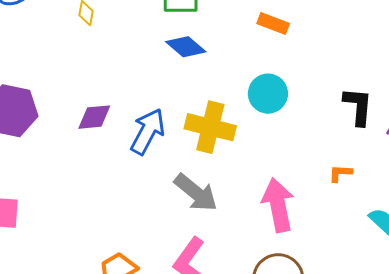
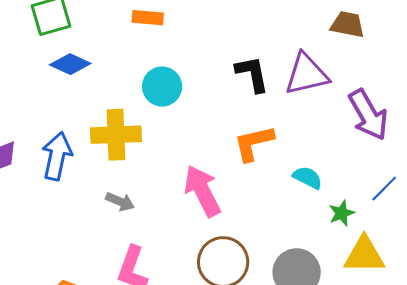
orange L-shape: (340, 173) -> (254, 143), size x1.8
gray arrow: (196, 193) -> (120, 202), size x0.6

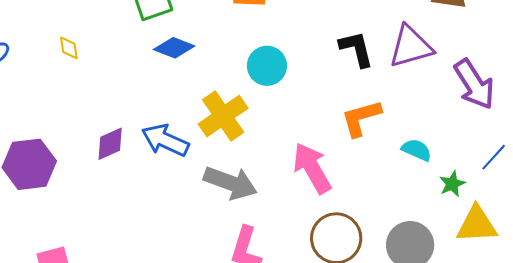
yellow cross: (116, 135) -> (223, 116), turned -30
blue arrow: (57, 156) -> (165, 140), turned -75
gray arrow: (120, 202) -> (230, 183), size x1.8

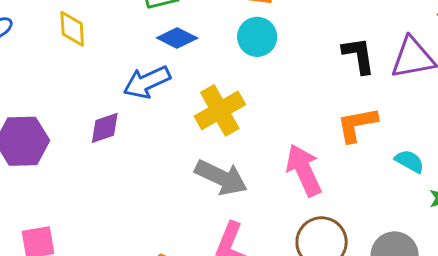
yellow diamond: (69, 48) -> (72, 29), size x1.5
cyan circle: (267, 66) -> (257, 37), moved
blue arrow: (165, 140) -> (147, 82), moved, turned -54

